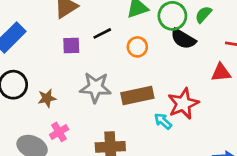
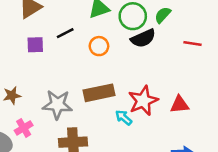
black semicircle: (183, 39) -> (143, 38), turned -55
red triangle: (221, 73) -> (180, 105), moved
gray star: (95, 87) -> (57, 105), moved

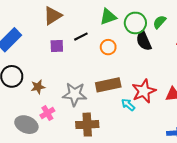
black semicircle: (143, 38) -> (144, 41), turned 90

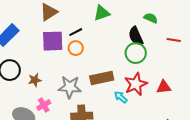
green semicircle: (159, 22) -> (151, 18), turned 72
green circle: (135, 23) -> (136, 53), moved
purple square: (57, 46) -> (53, 41), size x1.6
orange circle: (108, 47) -> (76, 48), moved

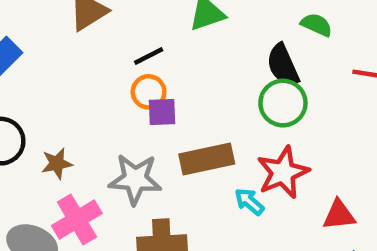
purple square: (53, 41) -> (162, 112), moved, size x0.6
red triangle: (164, 87) -> (339, 215), moved
pink cross: (44, 105) -> (77, 219), size x1.5

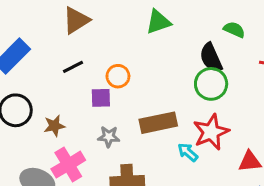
black line: (149, 56) -> (73, 67), moved
purple square: (162, 112) -> (101, 98), moved
gray star: (135, 179) -> (109, 137), size x0.6

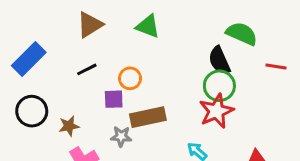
green triangle: (158, 22) -> (148, 26), moved, turned 40
green semicircle: (234, 30) -> (242, 34), size x1.5
brown rectangle: (158, 123) -> (148, 117), moved
red star: (211, 132) -> (216, 111), moved

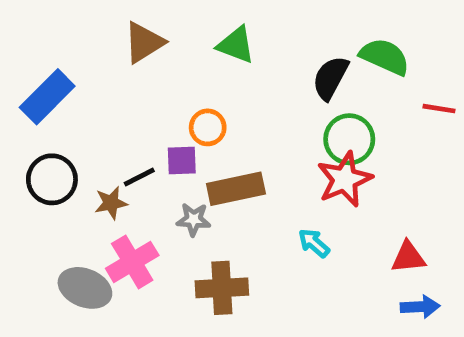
black semicircle: (219, 60) -> (330, 78), moved, turned 52
black line: (87, 69) -> (139, 177), moved

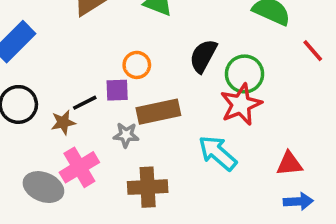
black semicircle: (330, 78) -> (203, 56), moved
red line: (439, 109) -> (313, 51), turned 40
cyan arrow: (314, 243) -> (218, 153), size x1.6

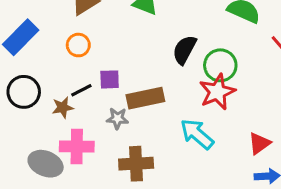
orange circle: (137, 65) -> (78, 45), moved
red triangle: (289, 164) -> (259, 143), turned -30
pink cross: (79, 167) -> (77, 146), turned 32

